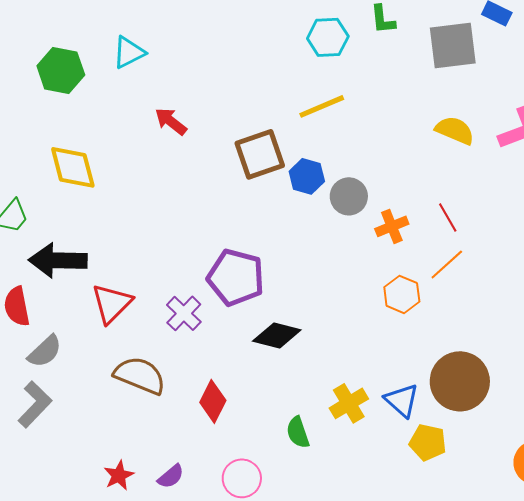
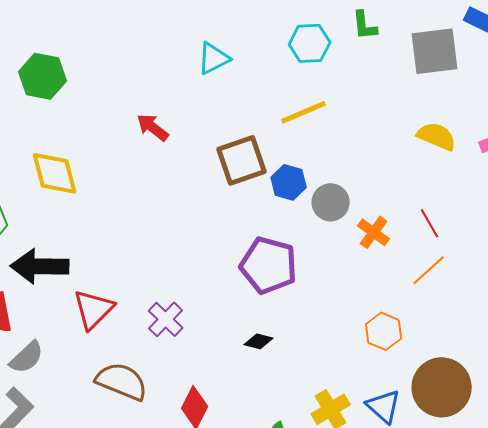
cyan triangle: (129, 52) -> (214, 58), moved
orange cross: (392, 226) -> (374, 232), turned -32
purple pentagon: (236, 277) -> (269, 265), moved
orange hexagon: (402, 294) -> (384, 331), moved
black diamond: (277, 335) -> (259, 341), size x0.6

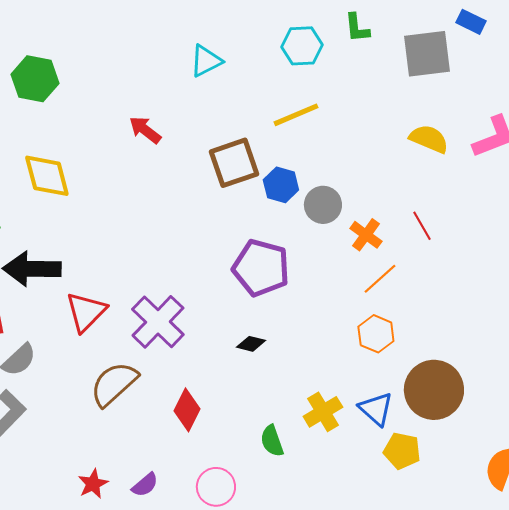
orange line: (429, 270) -> (380, 279), moved
purple cross: (166, 319) -> (158, 322), size x1.5
brown semicircle: (122, 381) -> (114, 384), turned -64

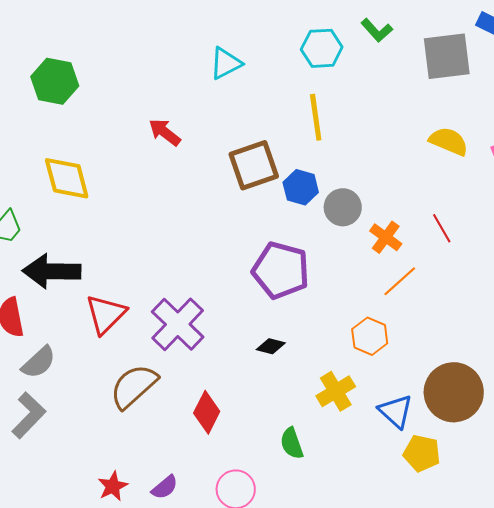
green L-shape: (357, 28) -> (377, 30), turned -36
yellow line: (296, 115) -> (316, 117), turned -75
orange hexagon: (376, 334) -> (370, 336), moved
yellow cross: (323, 412) -> (336, 391), moved

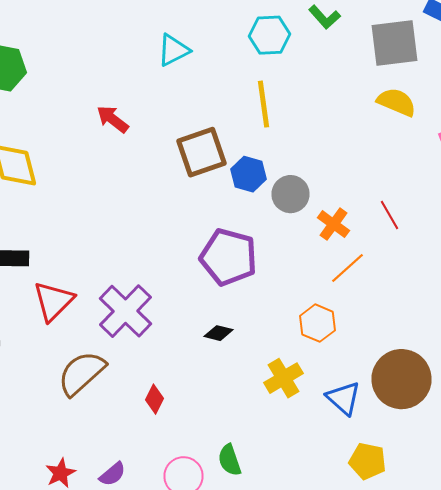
yellow semicircle: (449, 141) -> (396, 102), moved
red diamond: (207, 412) -> (154, 399), size x0.7
green semicircle: (292, 443) -> (230, 460), moved
yellow pentagon: (422, 453) -> (368, 461), moved

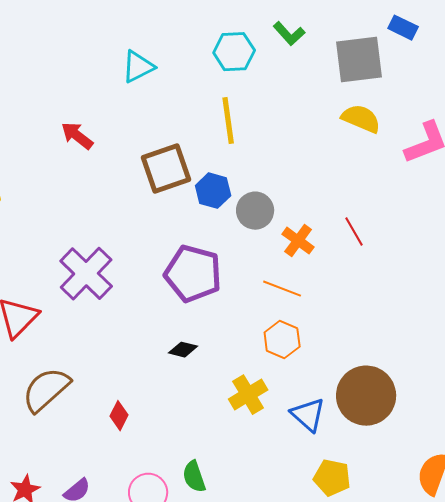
orange line: (348, 268) -> (282, 289), moved, turned 63
purple cross: (126, 311) -> (86, 274), moved

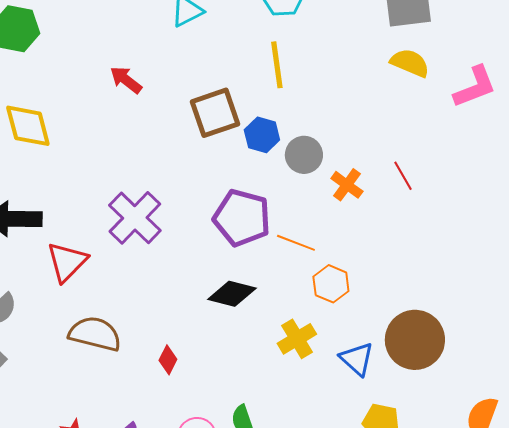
orange line: (282, 289) -> (296, 243), moved
black diamond: (183, 350) -> (232, 294), size x1.6
brown semicircle: (46, 390) -> (95, 334), turned 56

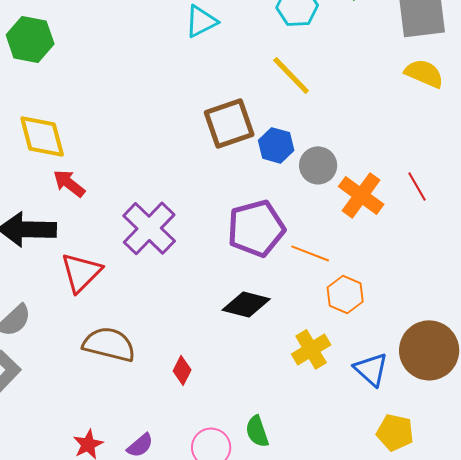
yellow line: (277, 65) -> (291, 75), turned -36
red arrow: (126, 80) -> (69, 183), moved
orange cross: (347, 185) -> (361, 195), size x1.4
purple pentagon: (242, 218) -> (256, 228), turned -30

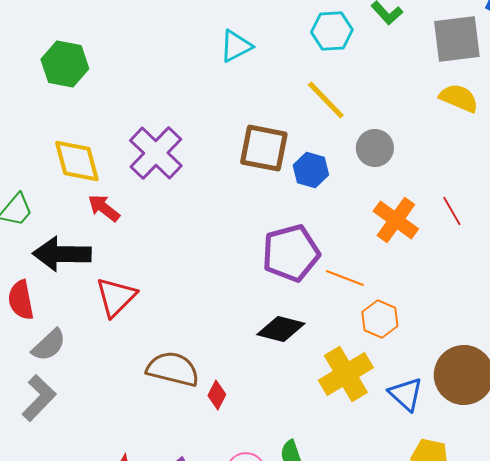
brown square: (229, 123) -> (264, 148), turned 30
gray circle: (318, 165) -> (375, 148), moved
purple cross: (149, 228) -> (156, 153), moved
brown semicircle: (109, 344) -> (173, 369), moved
yellow cross: (311, 349) -> (346, 374), size x1.4

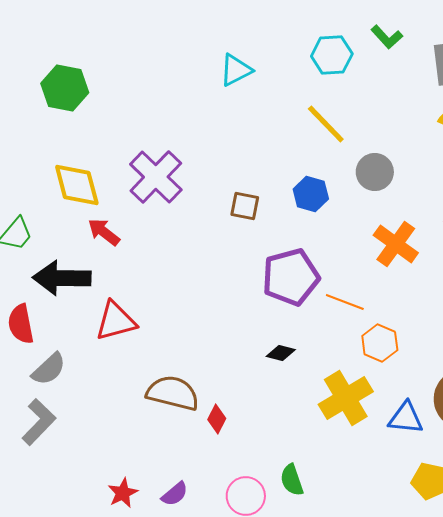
brown square: (264, 148) -> (245, 206), moved, size x0.6
red triangle: (116, 297) -> (116, 321), turned 30
black diamond: (281, 329) -> (281, 353), size x0.6
blue triangle: (406, 394) -> (406, 418), turned -36

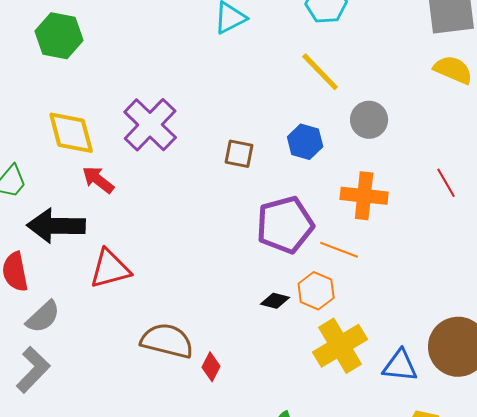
orange cross: (396, 244) -> (364, 196), moved, turned -30
orange hexagon: (380, 343) -> (316, 291), moved

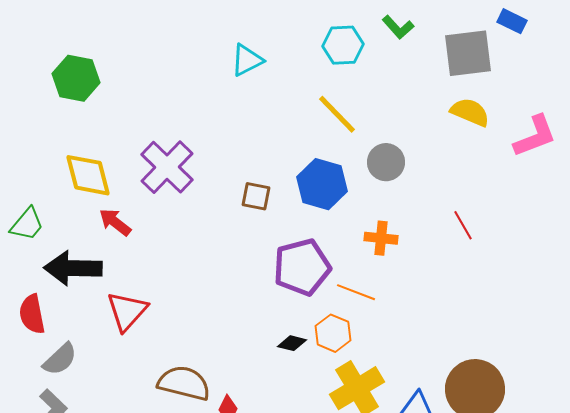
blue hexagon: (305, 142) -> (322, 184), size x1.4
orange cross: (364, 196) -> (381, 238), size x0.7
red triangle: (110, 269) -> (127, 311), turned -33

